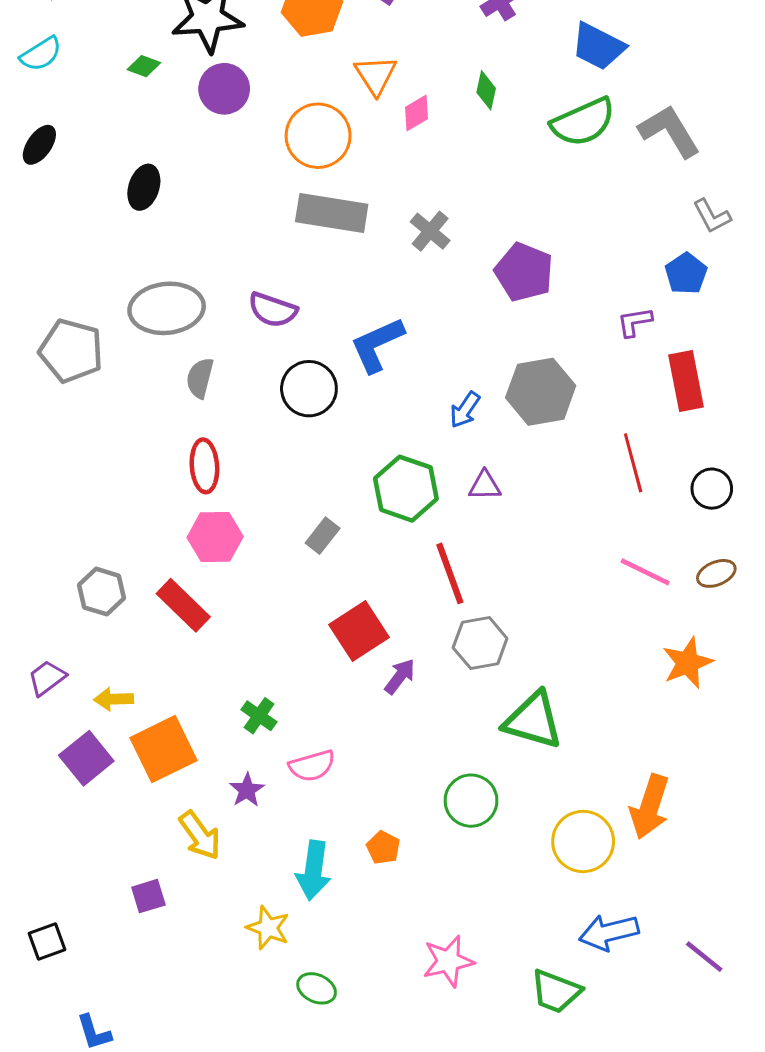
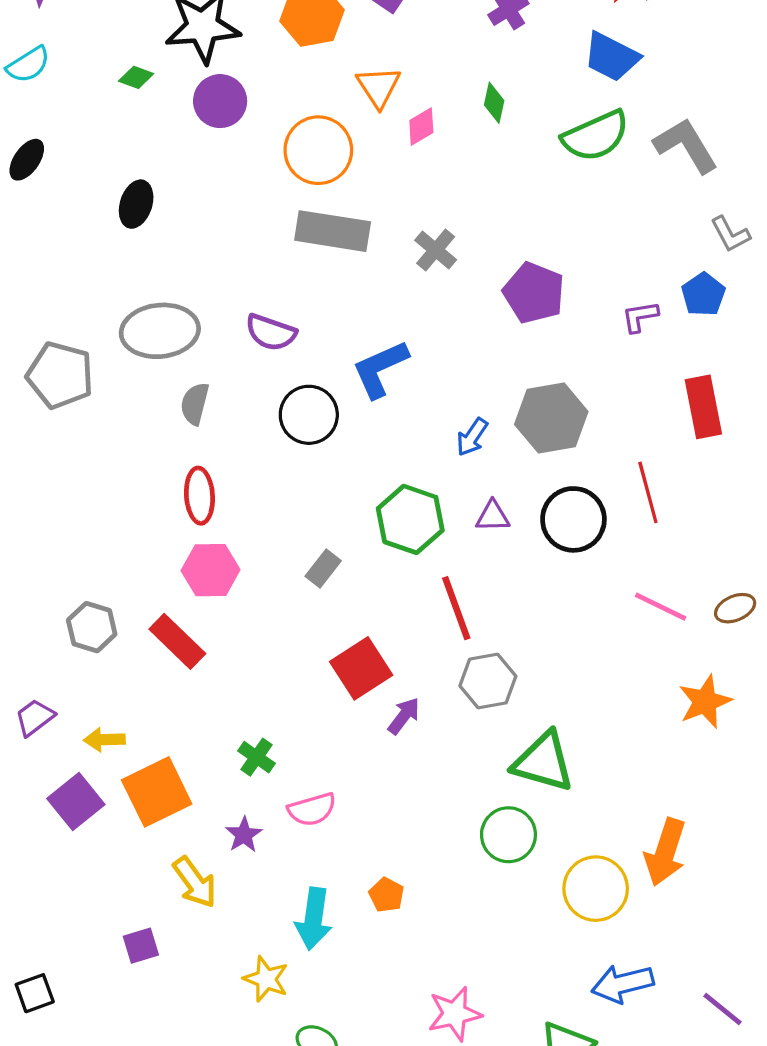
purple L-shape: (635, 322) -> (640, 317), moved
black circle: (712, 489) -> (573, 519), moved, size x1.5
green circle: (471, 801) -> (508, 835), moved

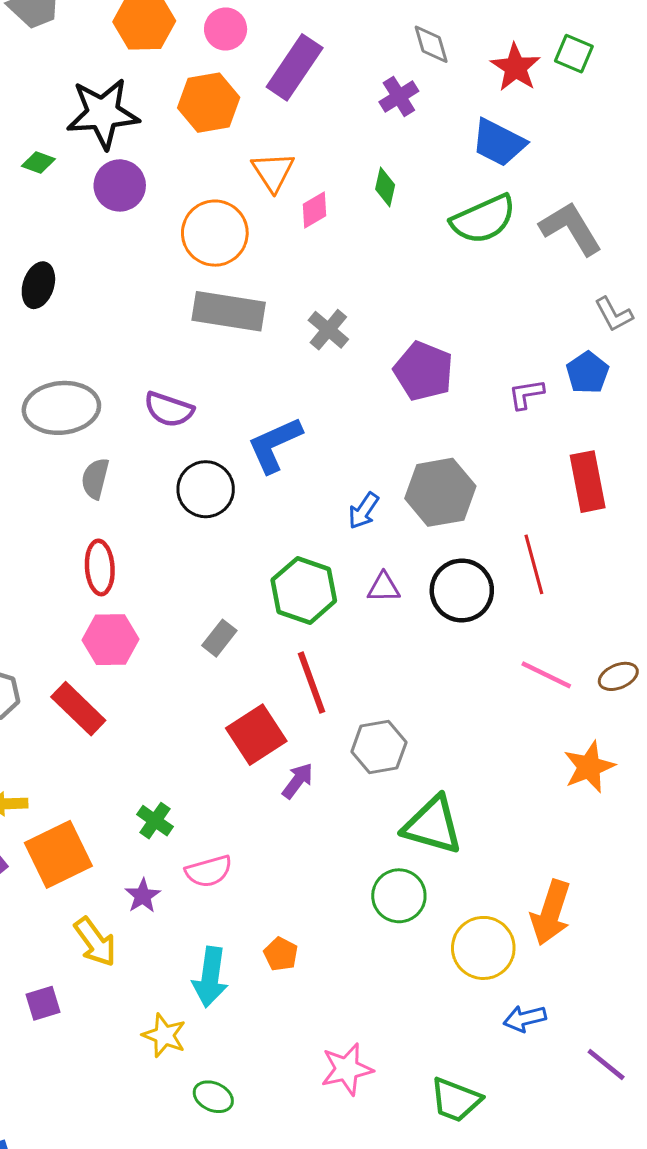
red line: (456, 608) -> (311, 683), moved
blue arrow: (623, 984) -> (525, 1018), moved, size x0.7

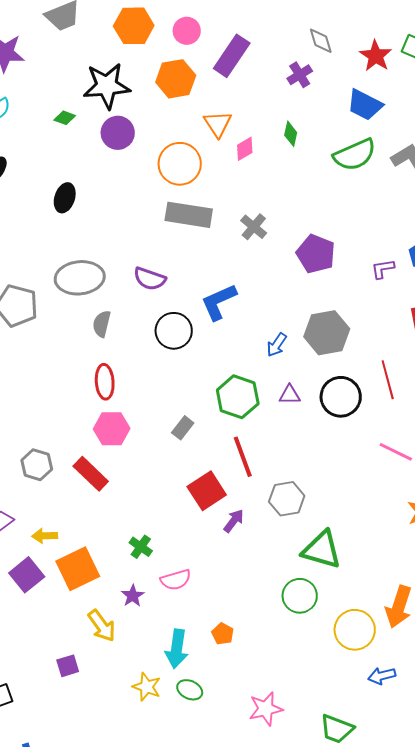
green ellipse: (213, 1097) -> (190, 690), moved

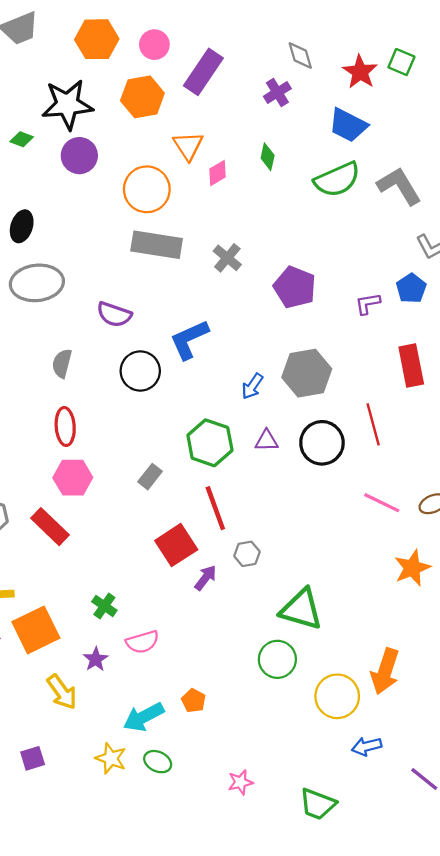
gray ellipse: (80, 278) -> (37, 283), moved
gray hexagon: (287, 499) -> (247, 554), moved, size x0.7
cyan arrow: (177, 649) -> (144, 717), turned 54
purple square: (68, 666) -> (33, 758), moved
pink star: (266, 709) -> (240, 782), size x0.7

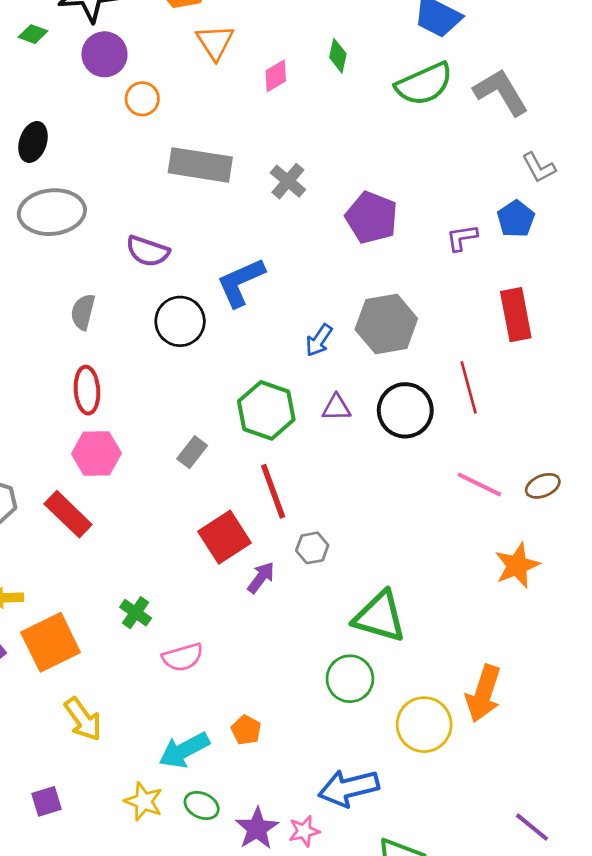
orange triangle: (188, 146) -> (215, 42), moved
orange circle: (147, 189) -> (142, 99), moved, size x0.6
purple star: (96, 659) -> (257, 828), moved, size x1.4
blue arrow: (367, 746) -> (349, 788), moved, size x1.6

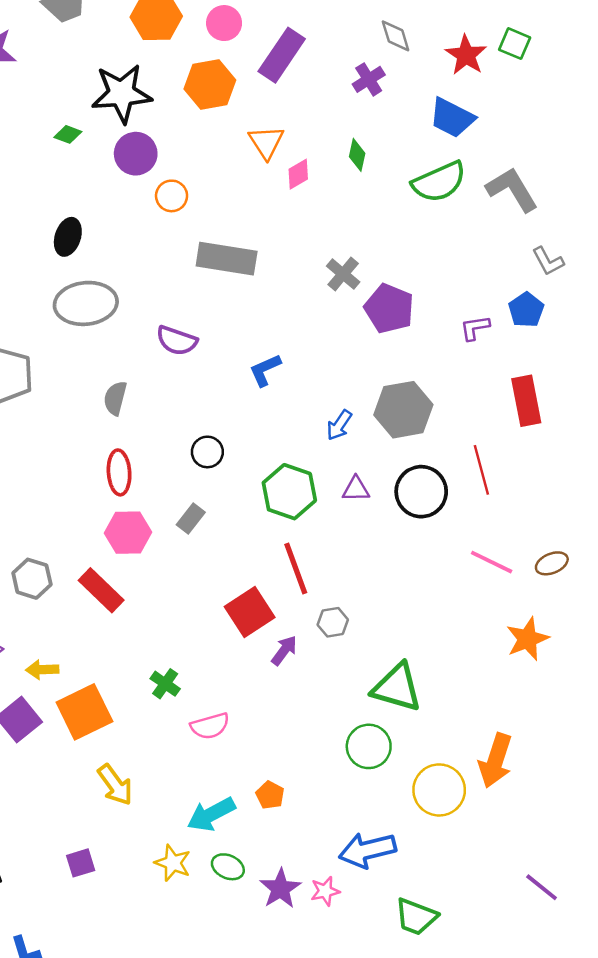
orange triangle: (215, 42) -> (266, 142), moved
gray cross: (288, 181) -> (343, 274), moved
blue L-shape: (241, 282) -> (265, 370), size x0.7
black circle: (180, 321) -> (207, 452), moved, size x0.7
gray rectangle: (192, 452) -> (191, 519), moved

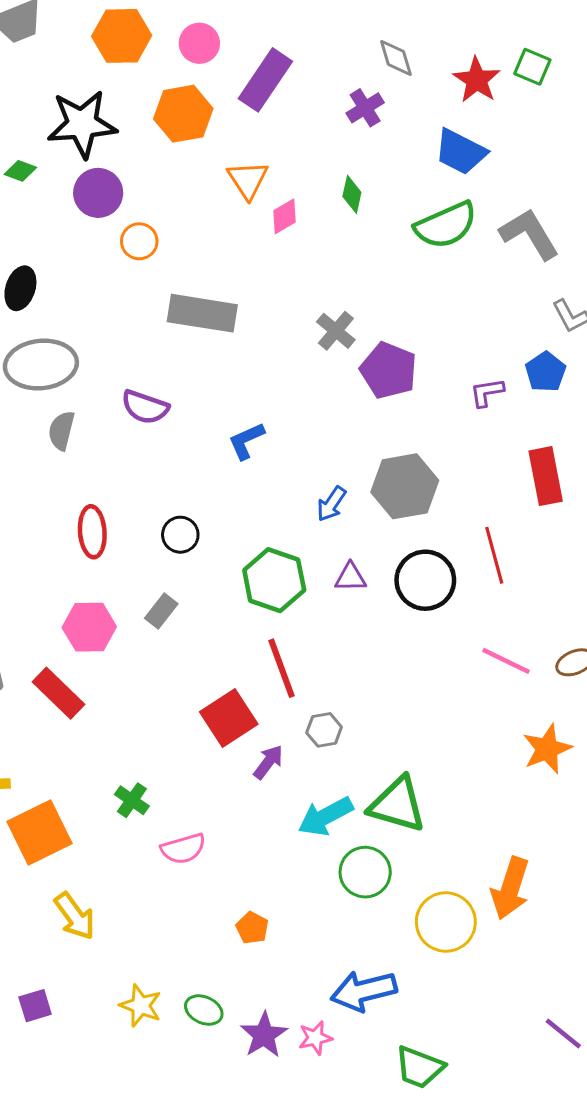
gray semicircle: (115, 398) -> (61, 431), moved
red ellipse: (119, 472) -> (92, 532), moved
cyan arrow: (211, 814) -> (326, 816), moved

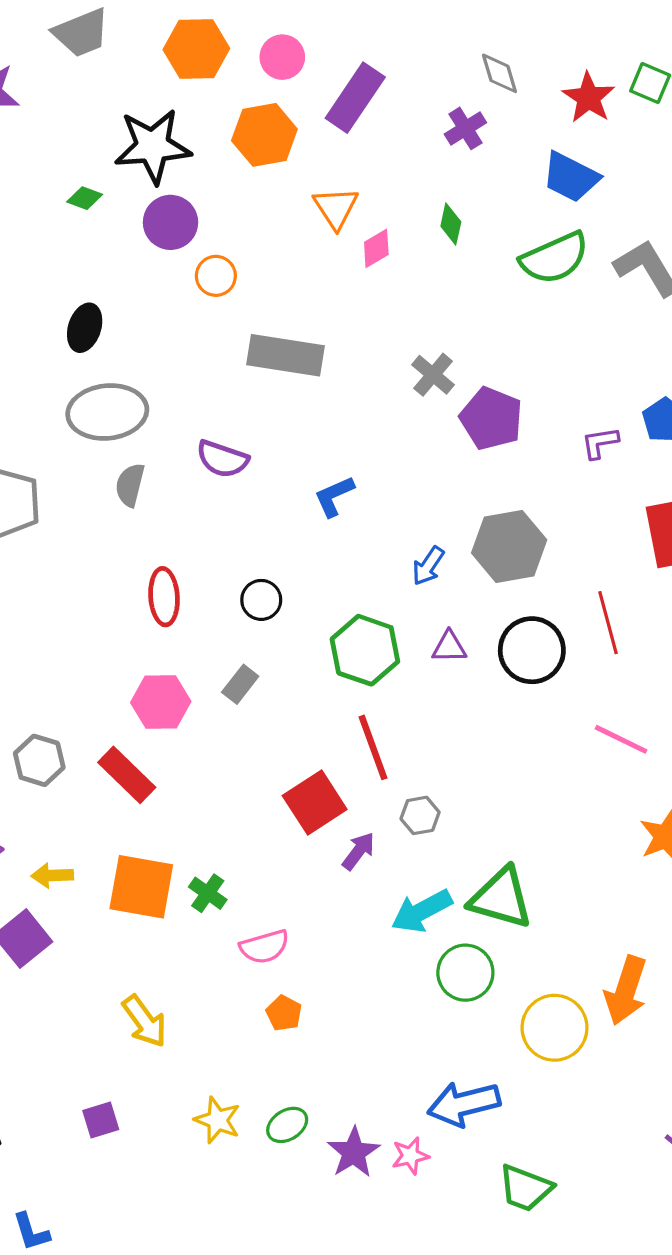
orange square: (39, 833) -> (141, 887), moved, turned 36
orange pentagon: (252, 928) -> (284, 1013), moved
green ellipse: (204, 1010) -> (287, 1125), turned -57

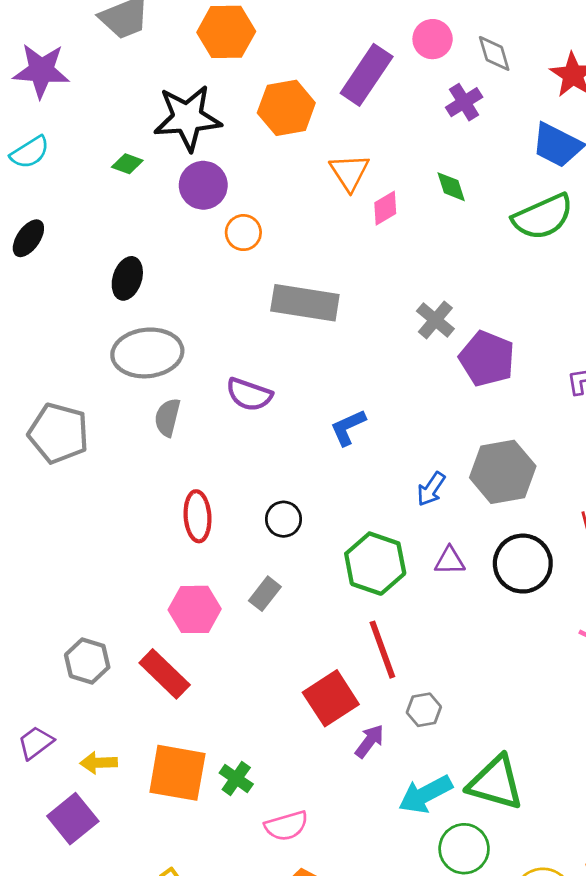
pink circle: (282, 57) -> (433, 39), moved
green diamond: (451, 224) -> (451, 187), turned -30

